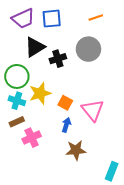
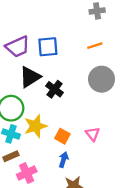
gray circle: (88, 49) -> (102, 79), moved
black cross: (58, 59) -> (55, 89), turned -35
pink triangle: (93, 110) -> (93, 134), moved, size x0.6

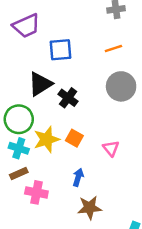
purple trapezoid: (18, 47) -> (26, 26), moved
orange square: (62, 136) -> (74, 138), moved
pink cross: (27, 173) -> (36, 192), turned 36

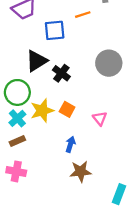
orange line: (113, 49) -> (83, 15), moved
cyan cross: (19, 148) -> (17, 118), turned 30
pink cross: (36, 192) -> (16, 171), moved

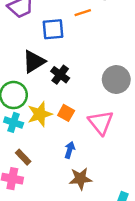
gray circle: (109, 63) -> (116, 79), moved
cyan cross: (17, 118) -> (14, 122), turned -30
pink triangle: (100, 118) -> (101, 122), size x1.6
brown rectangle: (17, 141) -> (23, 157), moved, turned 70

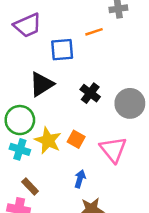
black cross: (60, 75) -> (90, 93), moved
yellow star: (40, 114) -> (48, 141), turned -30

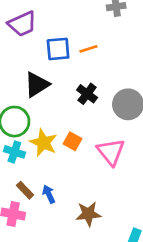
orange line: (94, 32) -> (88, 49), moved
blue arrow: (80, 179) -> (49, 194), moved, turned -42

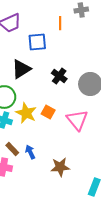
orange line: (88, 49) -> (60, 23), moved, turned -72

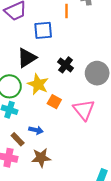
yellow star: (26, 113) -> (38, 84), moved
blue arrow: (30, 152) -> (36, 130), moved, turned 128
brown star: (60, 167) -> (41, 158), moved

